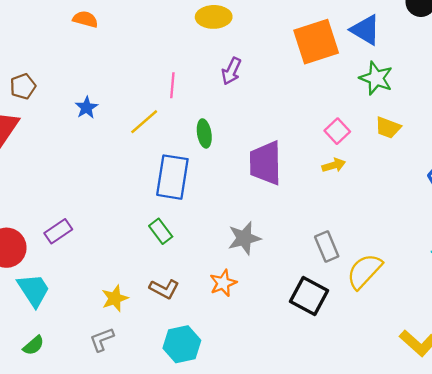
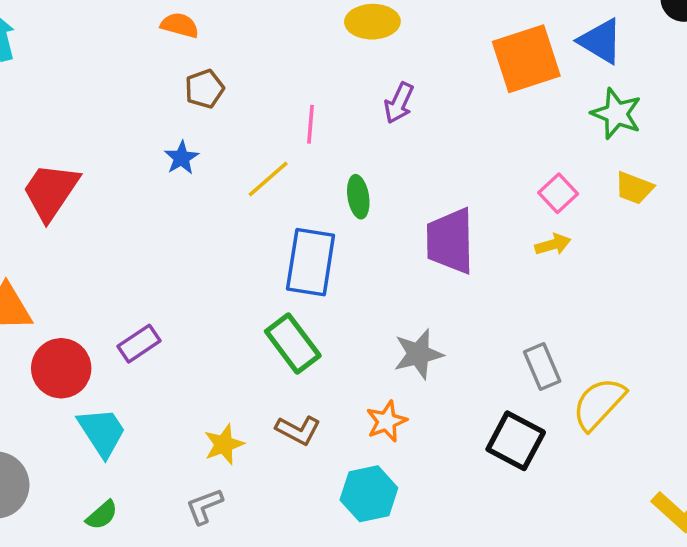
brown pentagon: (23, 86) -> (204, 89), moved
green rectangle: (161, 231) -> (293, 344), size x1.5
cyan hexagon: (182, 344) -> (369, 494), moved

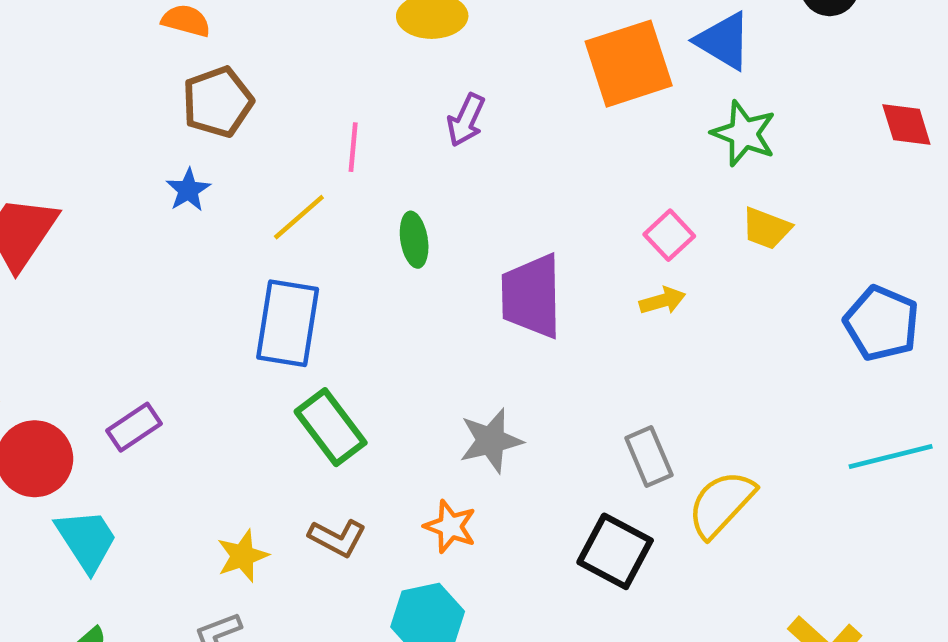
brown pentagon: (204, 89) -> (218, 102), size x1.4
blue rectangle: (311, 262) -> (288, 323), moved
orange star: (387, 421) -> (450, 526), turned -30

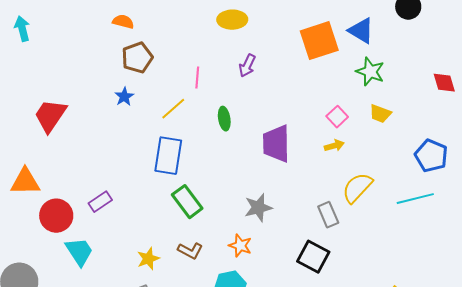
red diamond: (906, 124) -> (444, 83), moved
cyan line: (891, 456) -> (415, 199), moved
yellow semicircle: (721, 504) -> (357, 188), moved

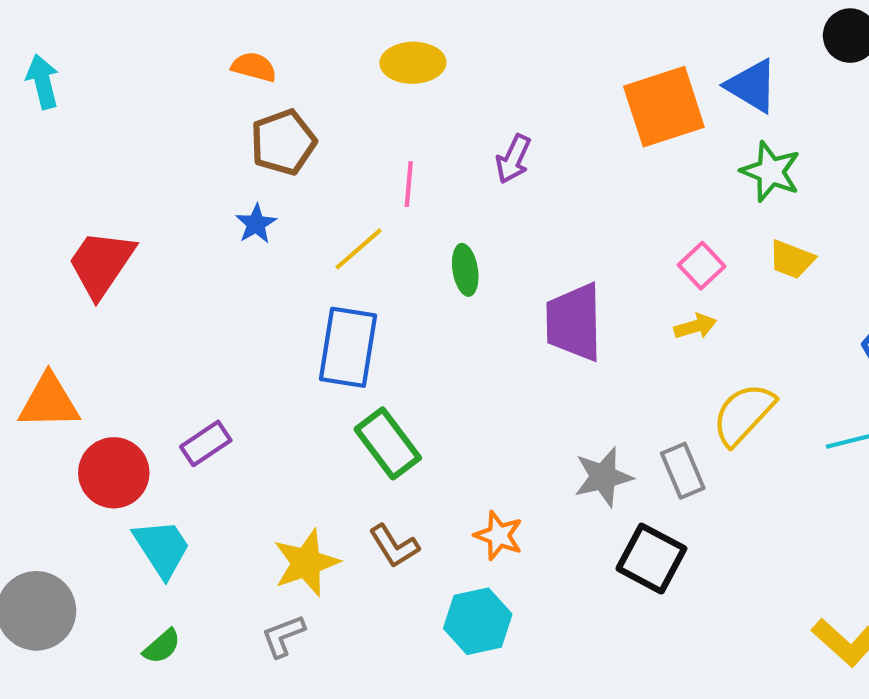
yellow ellipse: (232, 20) -> (413, 63), moved
gray star: (258, 208) -> (603, 477), moved
brown L-shape: (190, 251) -> (394, 546), turned 30
yellow star: (148, 259) -> (306, 563), size x1.4

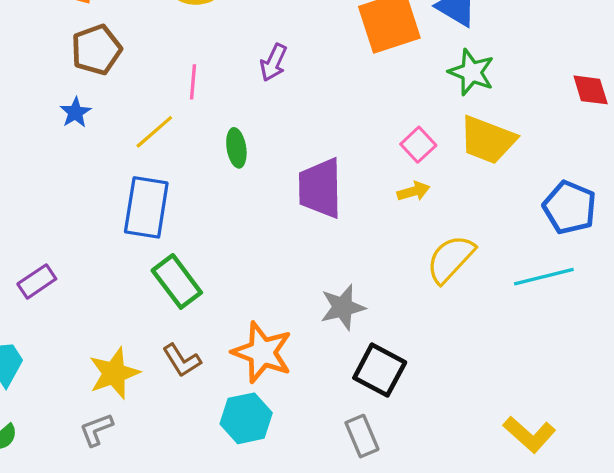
yellow trapezoid: (792, 259) -> (488, 140), size x1.6
gray rectangle: (683, 471) -> (362, 436), moved
orange star: (499, 536) -> (262, 352), size x1.6

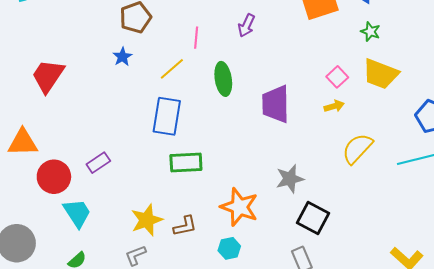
green star: (471, 72) -> (370, 32), size x0.7
green ellipse: (236, 148) -> (223, 79), size x1.4
green rectangle: (177, 281) -> (186, 163), turned -56
brown L-shape: (182, 360) -> (185, 226), moved, turned -70
cyan hexagon: (246, 418) -> (229, 248), size x0.7

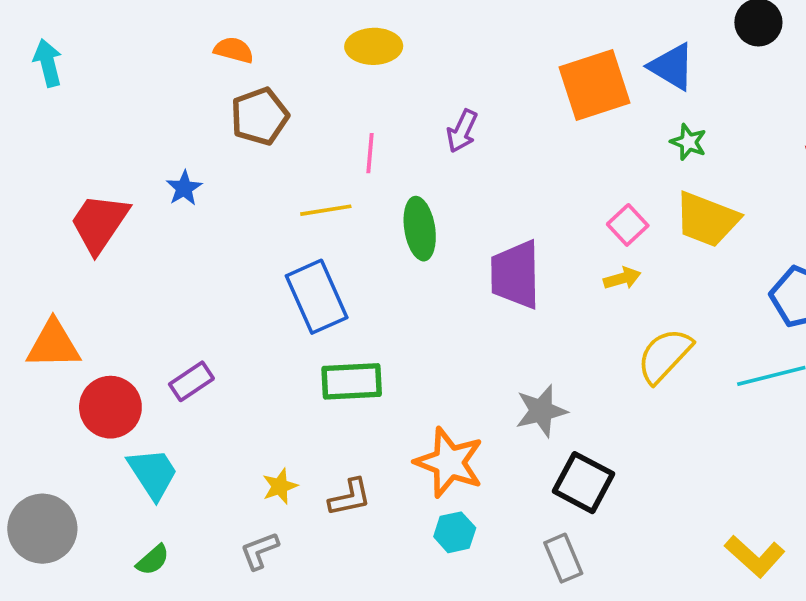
blue star: (122, 57) -> (184, 188), moved
yellow line: (172, 69) -> (326, 210), turned 32
blue rectangle: (167, 116) -> (317, 297), turned -33
yellow star: (147, 220) -> (280, 486), size x0.6
cyan hexagon: (229, 248) -> (455, 532), moved

